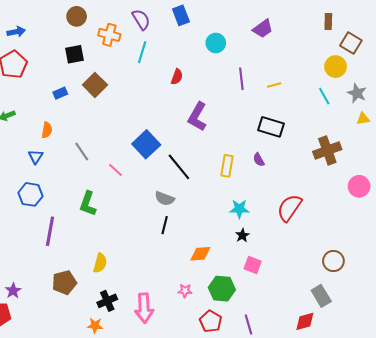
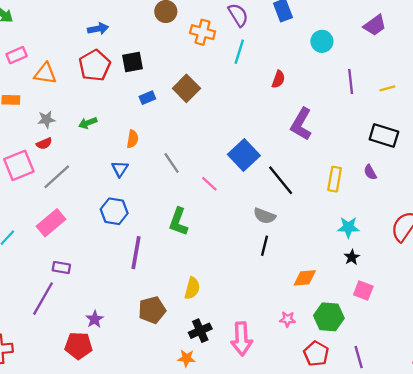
black square: (75, 54) -> (133, 62), moved

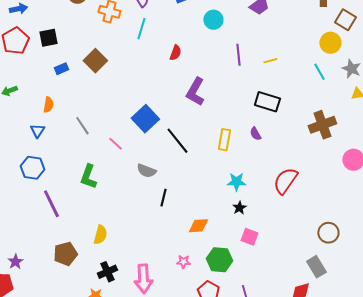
gray semicircle: (265, 216) -> (146, 171), moved
purple line: (136, 253) -> (51, 204), turned -36

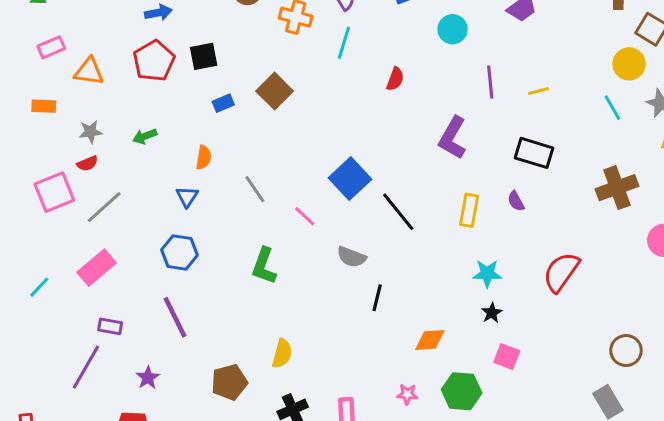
purple L-shape: (195, 92) -> (453, 138), moved
purple line: (51, 204) -> (175, 317), moved
purple star: (15, 262) -> (148, 378), moved

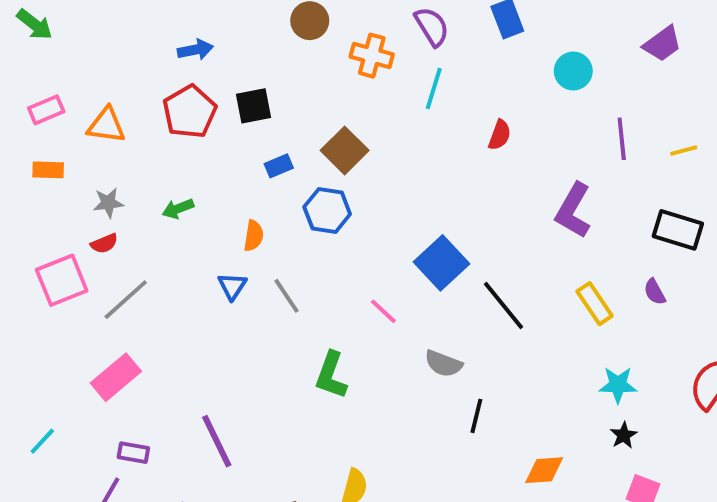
pink rectangle: (51, 47) -> (46, 110), moved
gray line: (255, 189) -> (286, 296), moved
yellow rectangle: (469, 210) -> (595, 304), turned -44
blue hexagon: (180, 252) -> (327, 211), moved
cyan line: (39, 287) -> (42, 441), moved

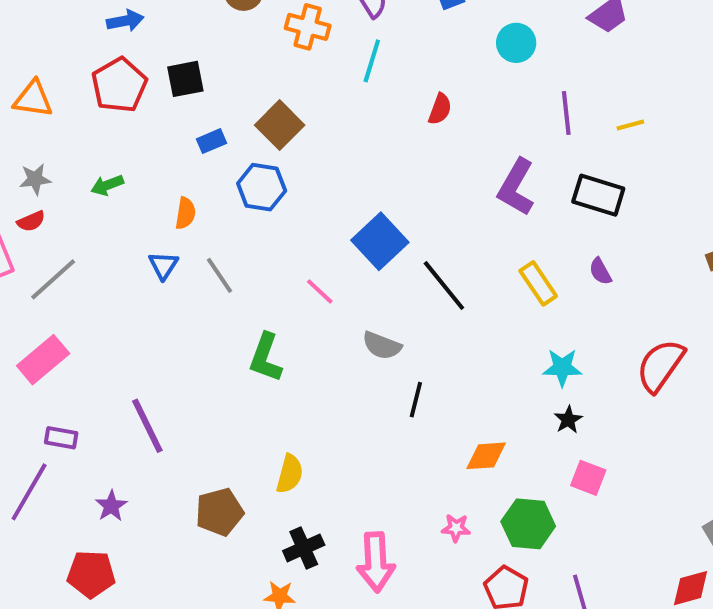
black rectangle: (678, 230) -> (598, 195), moved

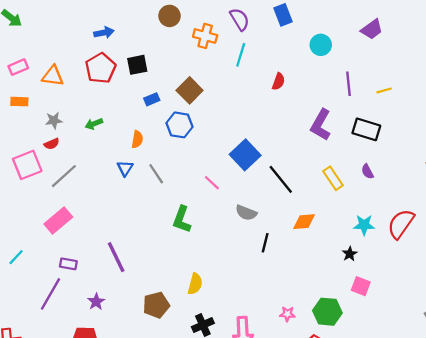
cyan star: (562, 368) -> (364, 225), moved
orange diamond: (486, 456) -> (304, 222), moved

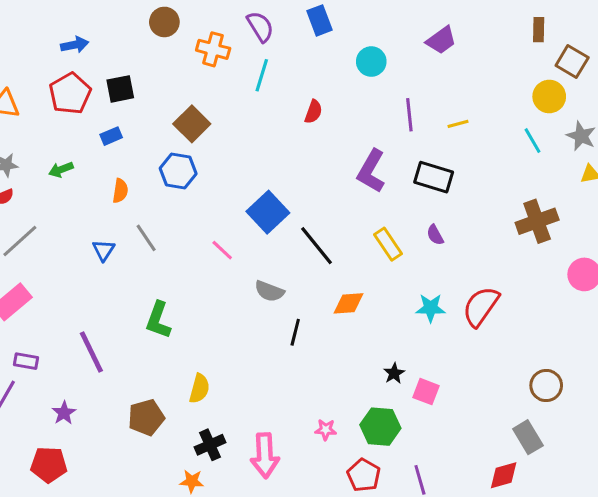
blue rectangle: (152, 99) -> (111, 136), moved
blue triangle: (125, 168) -> (104, 250), moved
green L-shape: (182, 219) -> (158, 320), moved
black star: (350, 254) -> (394, 373), moved

